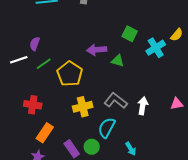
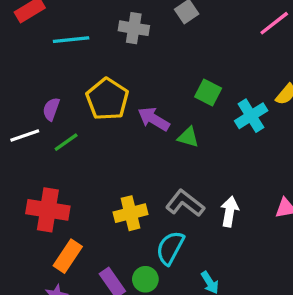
purple arrow: (97, 50) -> (154, 119), turned 36
yellow pentagon: (70, 74) -> (107, 99), moved
red cross: (33, 105) -> (48, 210), size x1.4

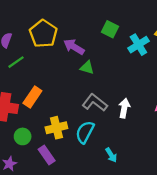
green triangle: (188, 137) -> (87, 68), moved
yellow cross: (130, 213) -> (56, 128), moved
orange rectangle: (68, 256) -> (32, 97), moved
green circle: (145, 279) -> (23, 136), moved

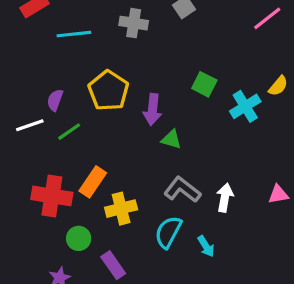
purple arrow: (74, 47) -> (152, 110), turned -115
yellow cross: (56, 128) -> (121, 209), moved
cyan arrow: (111, 155) -> (206, 246), moved

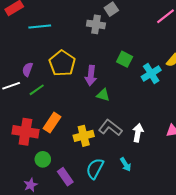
gray cross: (134, 23) -> (96, 24), moved
yellow cross: (121, 209) -> (84, 136), moved
cyan semicircle: (168, 232) -> (95, 169), moved

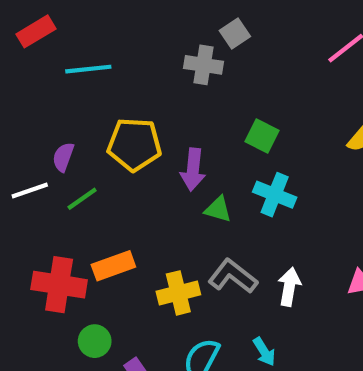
yellow pentagon: (62, 63) -> (134, 144), turned -30
cyan cross: (151, 73) -> (275, 195), moved, turned -36
orange rectangle: (52, 123) -> (113, 266), turned 36

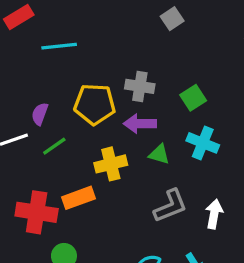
gray cross: (203, 65) -> (140, 86), moved
green square: (262, 136) -> (193, 98), turned 30
purple arrow: (193, 170) -> (140, 124), turned 84
gray L-shape: (233, 276) -> (171, 206), turned 120
yellow cross: (178, 293) -> (111, 164), moved

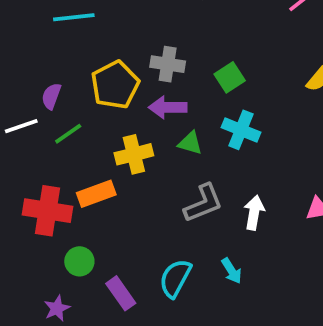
yellow pentagon: (95, 104) -> (115, 85), turned -30

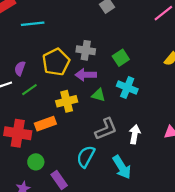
cyan arrow: (232, 271) -> (122, 167), size x1.6
cyan semicircle: (175, 278) -> (86, 157), moved

